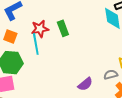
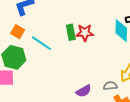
red star: (40, 29) -> (85, 33), moved
cyan line: (36, 44) -> (41, 43), turned -55

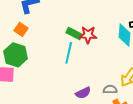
green rectangle: (71, 32) -> (74, 33), turned -56
cyan line: (41, 43) -> (69, 53), moved, turned 65

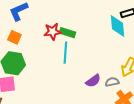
red star: (88, 35) -> (53, 32), moved
purple semicircle: (83, 93) -> (93, 81), moved

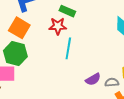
green rectangle: (68, 33) -> (67, 11), moved
orange square: (14, 37) -> (19, 28), size x1.5

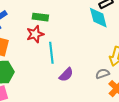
purple semicircle: (93, 79) -> (66, 75), moved

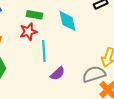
cyan diamond: (98, 18) -> (67, 21), moved
gray semicircle: (102, 74) -> (94, 74), size x1.6

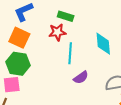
cyan diamond: (67, 21) -> (103, 44), moved

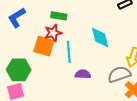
orange square: (19, 38) -> (44, 46), moved
purple semicircle: (81, 77) -> (83, 74), turned -133

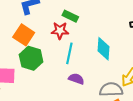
orange square: (44, 46) -> (24, 35), moved
green hexagon: (19, 70) -> (31, 58), moved

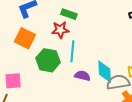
cyan diamond: (104, 49) -> (105, 72), moved
green hexagon: (31, 58) -> (48, 60), moved

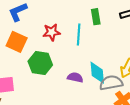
green rectangle: (69, 14) -> (96, 17), moved, turned 63
cyan line: (72, 51) -> (79, 34), moved

